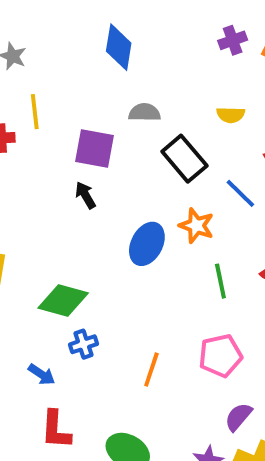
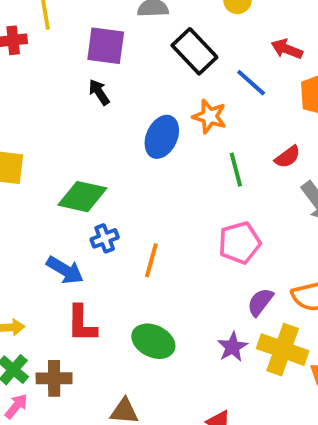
orange line: (151, 369) -> (151, 260), moved
blue arrow: (42, 374) -> (65, 270), size x1.4

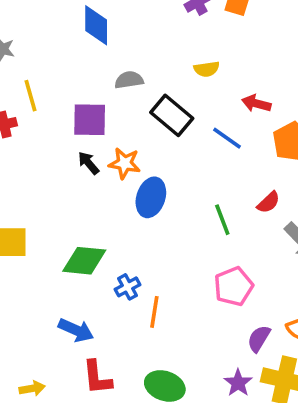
orange star: (210, 116) -> (125, 163), moved
blue cross: (105, 238) -> (128, 287), moved

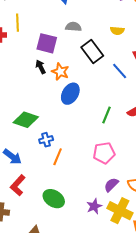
green line: (222, 220) -> (107, 115), turned 30
red L-shape: (97, 378) -> (18, 185), turned 35

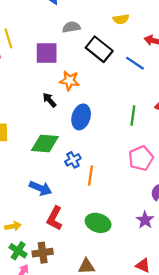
black arrow: (41, 67) -> (49, 100), moved
blue ellipse: (70, 94) -> (81, 117), moved

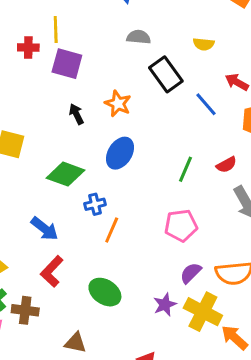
purple square: (47, 53) -> (67, 64), moved
black arrow: (49, 100) -> (76, 114), moved

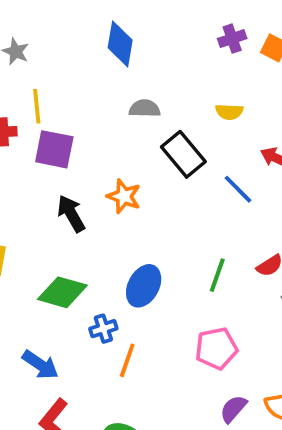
black arrow: (76, 114) -> (71, 214), size x1.4
blue ellipse: (120, 153) -> (144, 286), moved

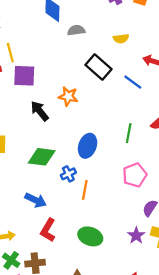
gray semicircle: (145, 108) -> (76, 30), moved

